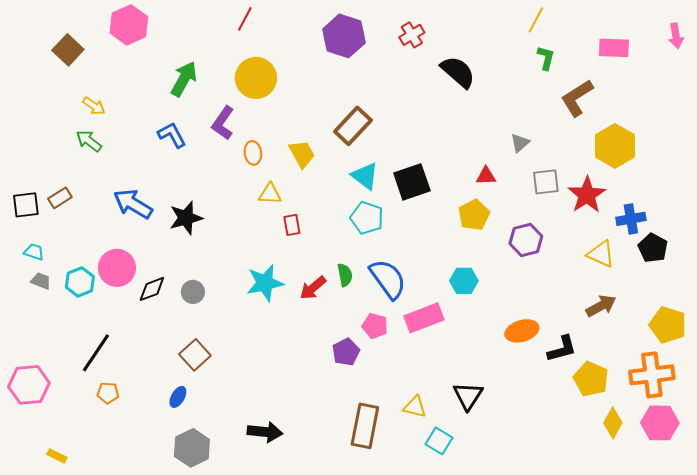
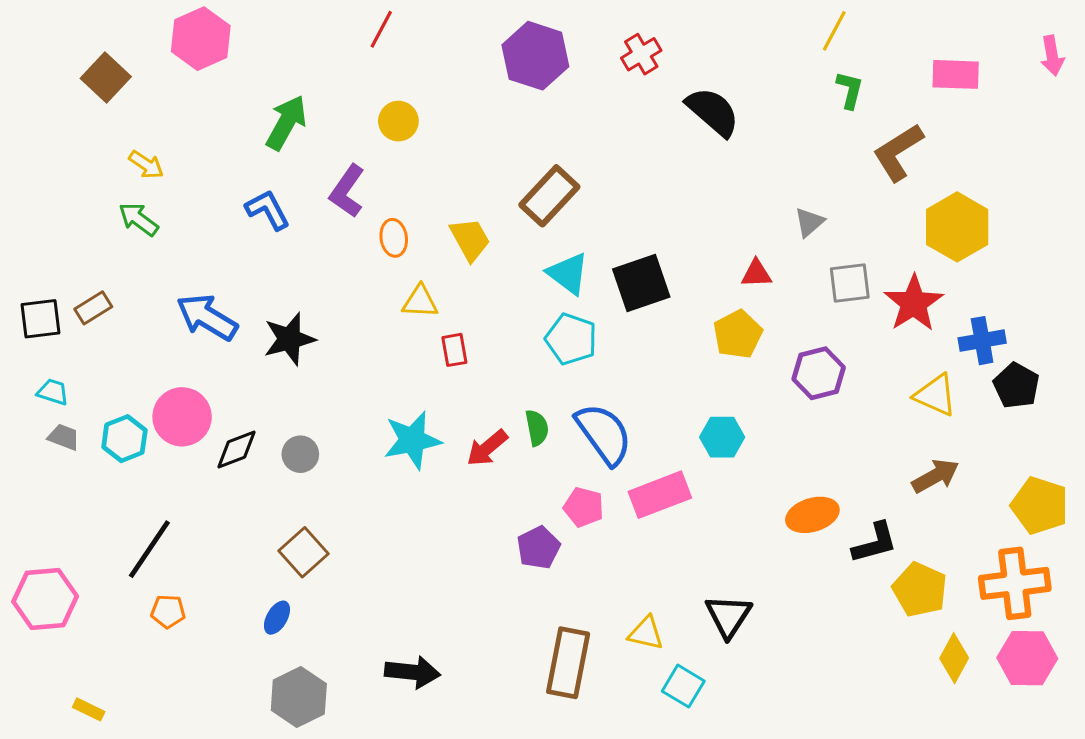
yellow circle: (256, 78) -> (398, 121), size x0.6

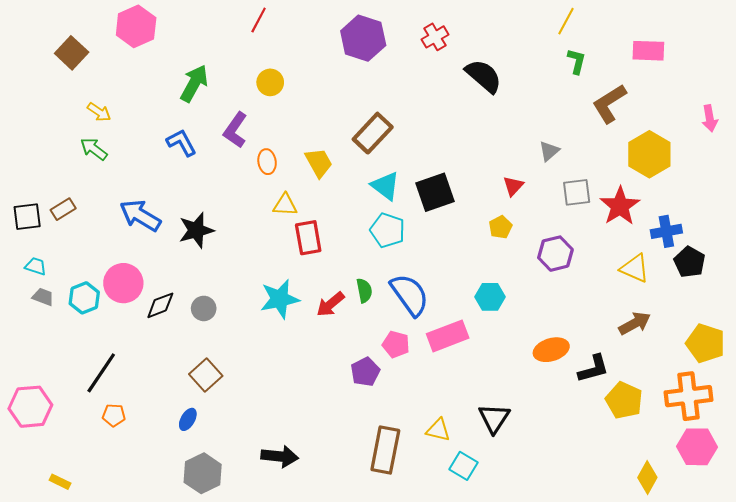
pink arrow: (1052, 56) -> (710, 118), moved
red triangle: (756, 274) -> (513, 186), turned -45
yellow pentagon: (738, 334) -> (500, 227), size x0.7
red rectangle: (454, 350) -> (308, 238), size x1.5
yellow diamond: (954, 658) -> (647, 477), moved

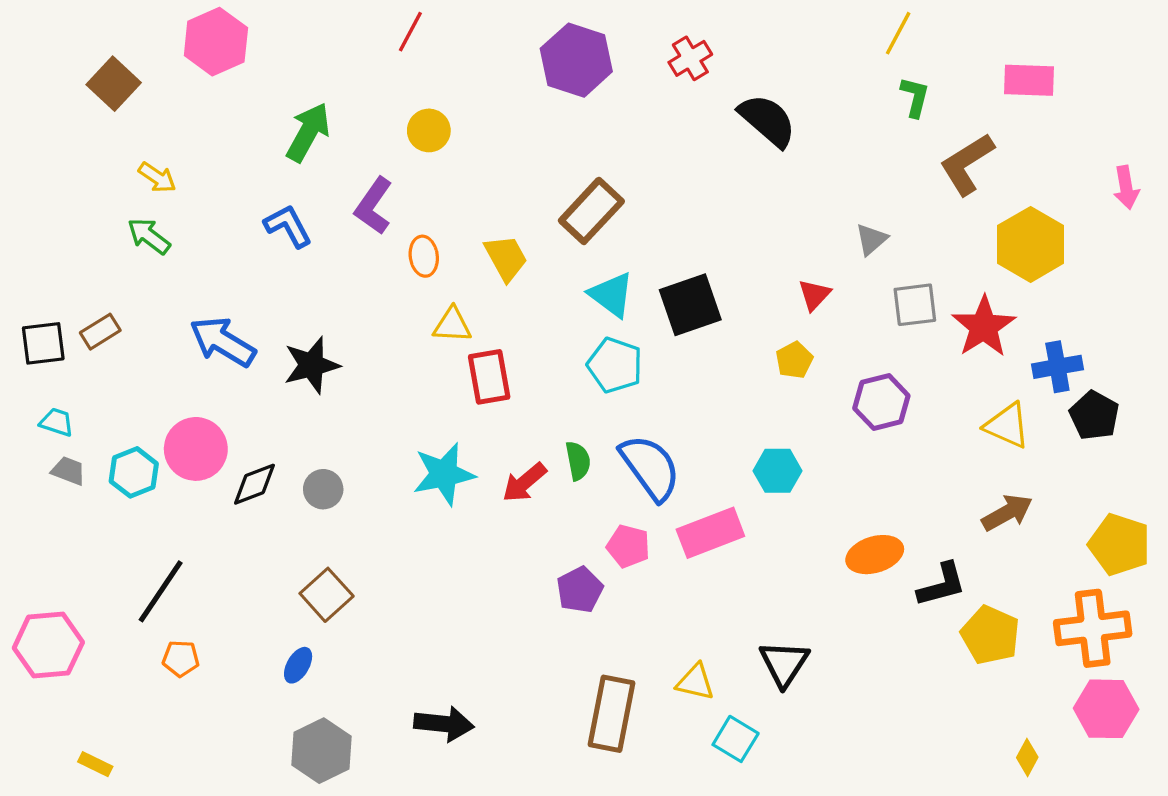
yellow diamond: (647, 477) -> (1027, 757), size x0.7

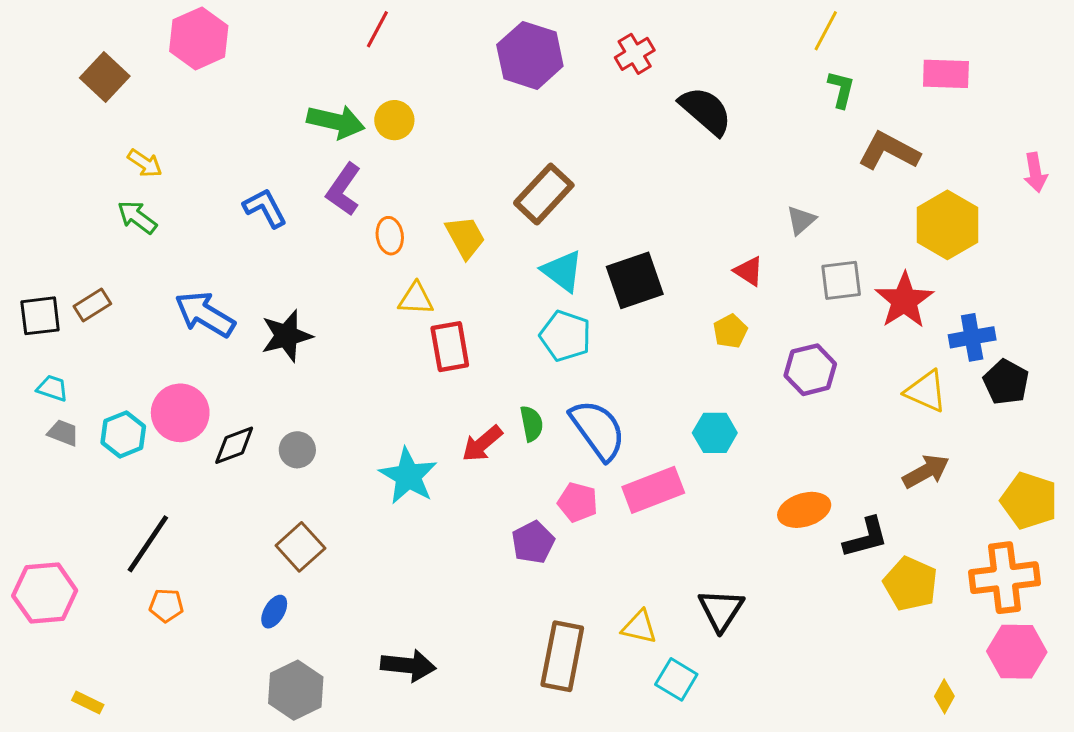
green arrow: (308, 132) -> (336, 122), moved, turned 74
brown L-shape: (967, 164) -> (889, 151), turned 60
red triangle: (814, 295) -> (749, 271), turned -40
cyan star: (444, 474) -> (408, 476), moved, turned -30

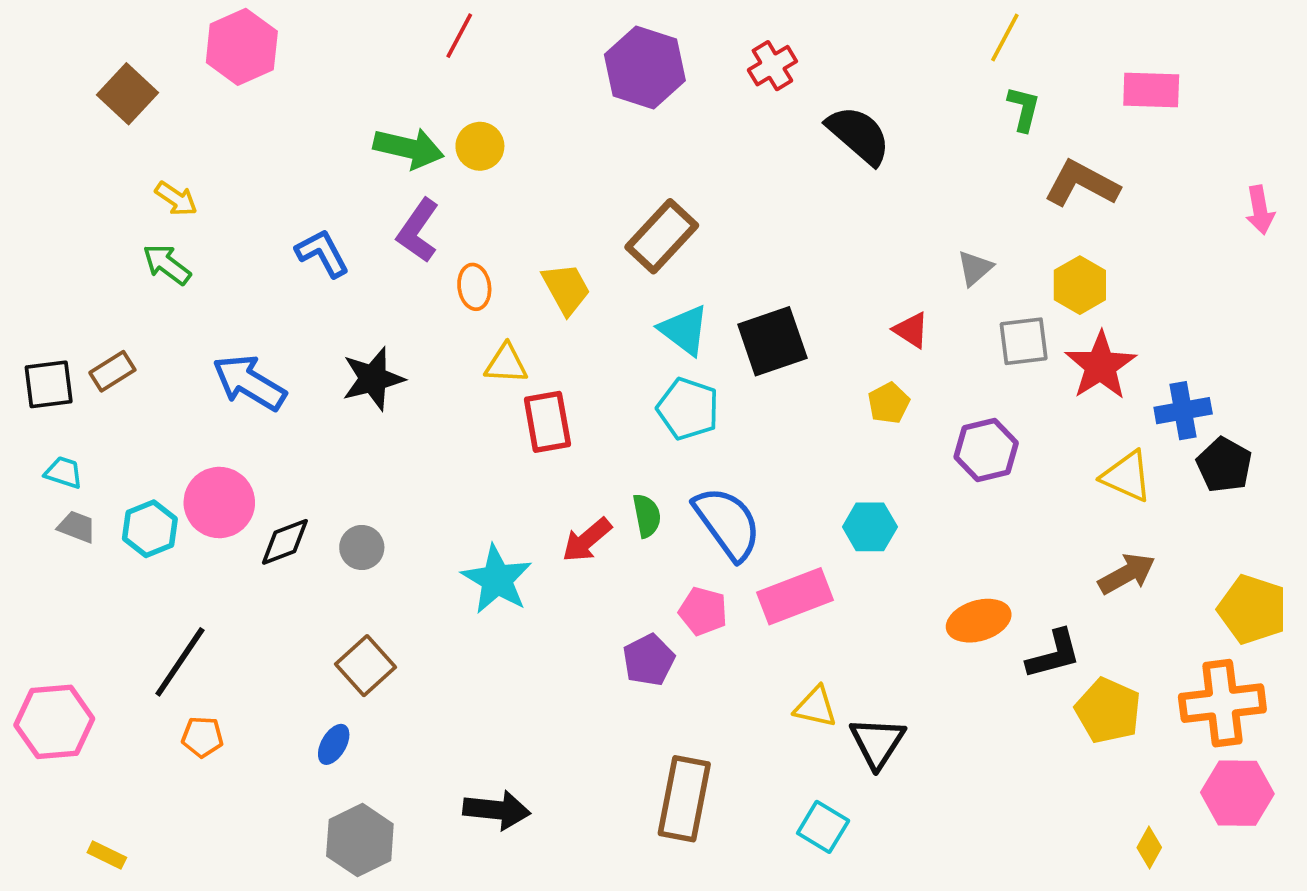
yellow hexagon: (947, 225) -> (1080, 285), moved, size x0.7
black star: (287, 336) -> (373, 379), moved
yellow triangle: (639, 627) -> (816, 707), moved

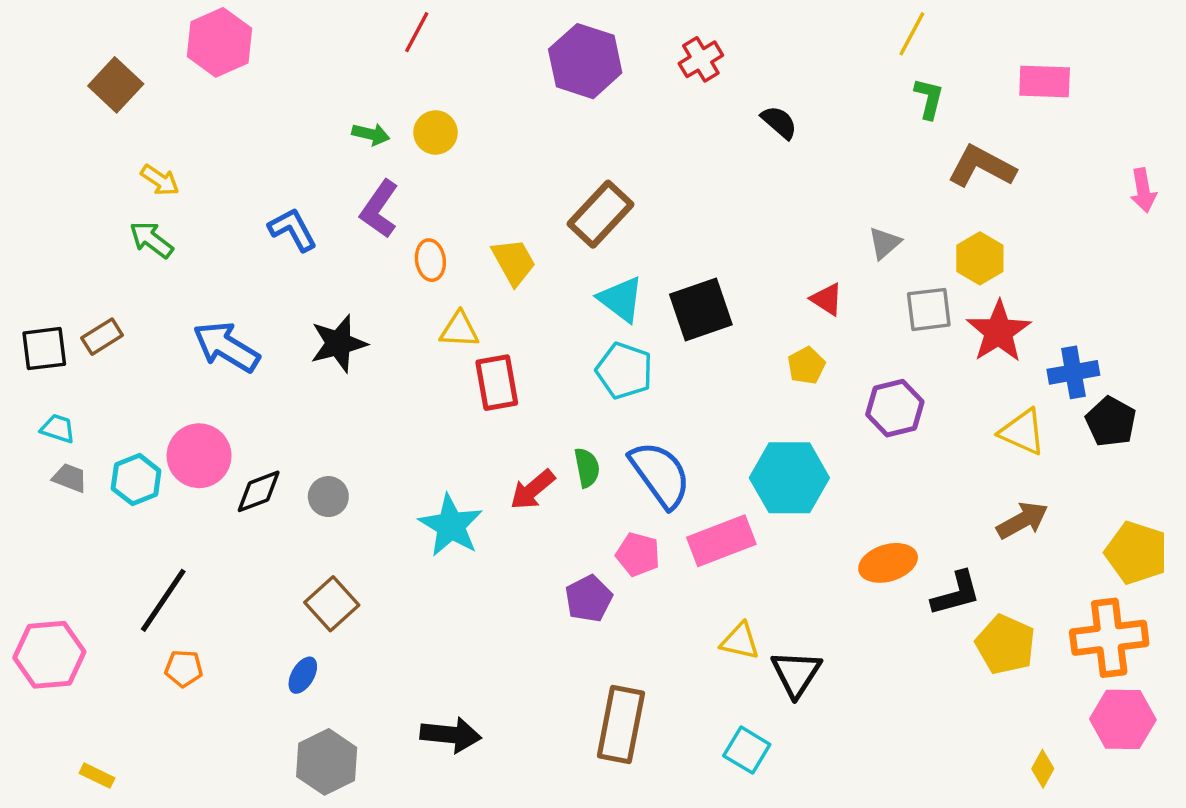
black semicircle: (859, 135) -> (779, 122), size x0.6
green arrow: (409, 148) -> (371, 134), size x0.6
cyan hexagon: (870, 527) -> (789, 478), size x1.6

